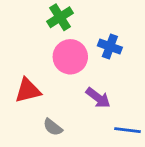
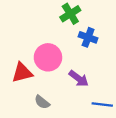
green cross: (60, 17) -> (70, 14), moved
pink circle: (70, 57) -> (48, 57), moved

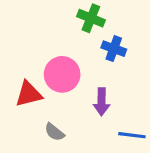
green cross: (70, 14) -> (91, 18), turned -36
purple arrow: (79, 79) -> (102, 102), turned 54

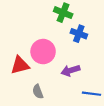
purple arrow: (102, 102) -> (70, 70), turned 72
gray semicircle: (54, 132) -> (38, 92), turned 32

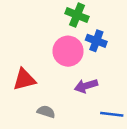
pink circle: (43, 52) -> (68, 51), moved
gray semicircle: (38, 92) -> (46, 112), turned 128

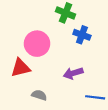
pink circle: (68, 51) -> (37, 44), moved

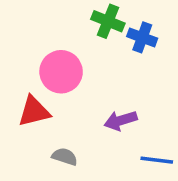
blue cross: (82, 35) -> (142, 37), moved

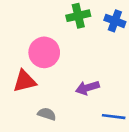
green cross: (108, 21) -> (78, 16), turned -35
blue cross: (142, 37) -> (115, 21), moved

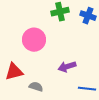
red triangle: (25, 81) -> (14, 72), moved

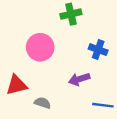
blue cross: (88, 16) -> (98, 50), moved

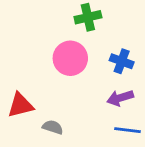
pink circle: (40, 47) -> (70, 58), moved
purple arrow: (79, 79) -> (120, 98), moved

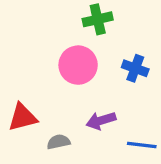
purple arrow: (120, 98) -> (101, 121), moved
gray semicircle: (53, 127) -> (58, 142), turned -30

